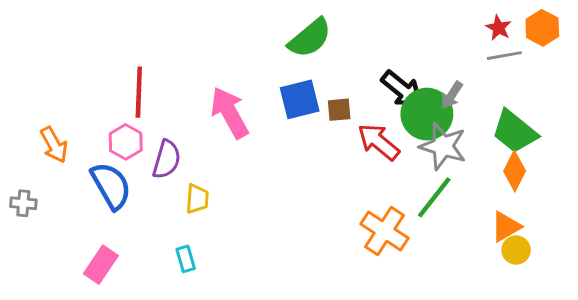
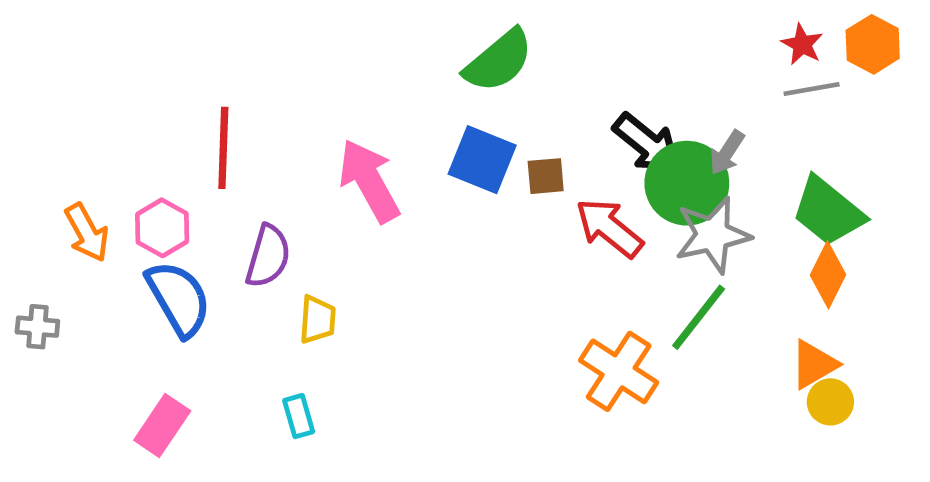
blue square: (300, 99) -> (482, 160), turned 36
pink hexagon: (126, 142) -> (162, 228), moved
gray star: (443, 146) -> (713, 235), turned -30

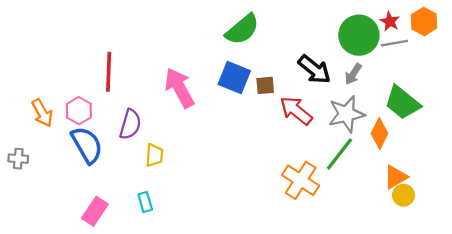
green circle: (687, 183) -> (359, 35), moved
orange diamond: (828, 275) -> (380, 133), moved
pink rectangle: (162, 425) -> (95, 211), moved

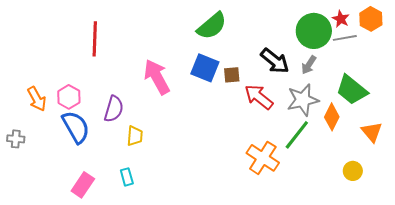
red line: (109, 72) -> (95, 39), moved
orange triangle: (396, 177) -> (372, 132), moved, turned -40

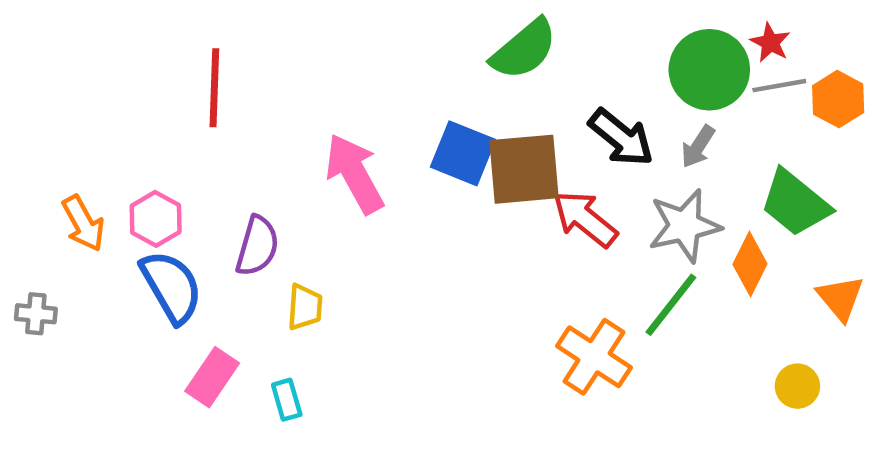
orange hexagon: (371, 19) -> (838, 99), moved
green semicircle: (212, 26) -> (524, 49), moved
brown square: (232, 75) -> (524, 169), size x2.0
pink rectangle: (83, 185) -> (212, 377), moved

